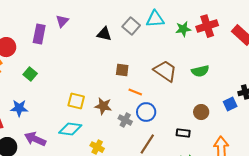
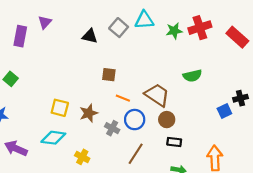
brown trapezoid: (165, 71) -> (157, 95), moved
brown star: (103, 106) -> (89, 113), turned -30
brown circle: (201, 112) -> (167, 120), moved

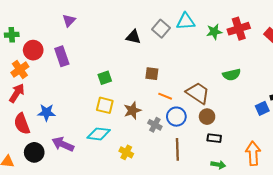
purple triangle: (45, 22) -> (69, 20), moved
purple rectangle: (20, 36) -> (62, 56), moved, turned -30
green square: (11, 79) -> (105, 78), moved, turned 32
brown line: (136, 154) -> (177, 149), turned -35

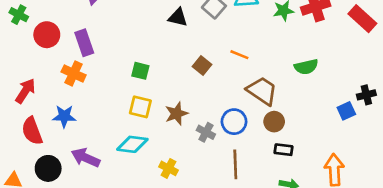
green cross: (12, 35) -> (19, 15), turned 32
orange cross: (20, 70) -> (74, 73), moved, turned -30
brown square: (152, 74) -> (202, 65), turned 32
green square: (105, 78) -> (140, 71), turned 32
orange line: (165, 96) -> (239, 55), moved

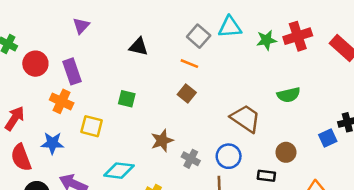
black triangle: (178, 17) -> (139, 47), moved
orange line: (239, 55) -> (189, 64), moved
yellow square: (140, 107) -> (92, 126), moved
blue circle: (234, 122) -> (229, 156), moved
brown circle: (274, 122) -> (286, 152), moved

